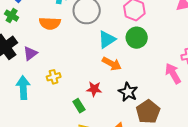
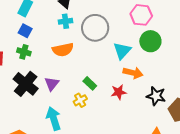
red star: (94, 89) -> (119, 92), moved
green rectangle: (79, 106) -> (90, 83), moved

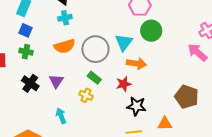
gray circle: (95, 28) -> (95, 49), moved
black cross: (26, 84) -> (30, 83), size x0.7
black star: (156, 96) -> (136, 106), moved
yellow cross: (80, 100) -> (86, 95), turned -32
cyan arrow: (54, 119) -> (61, 116), size x0.7

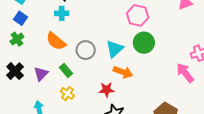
orange semicircle: (65, 46) -> (56, 41), turned 45
gray circle: (95, 49) -> (86, 50), size x0.7
green cross: (26, 52) -> (17, 39), turned 32
green rectangle: (94, 78) -> (66, 70), moved

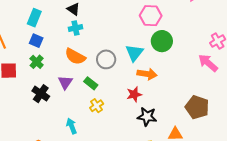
purple triangle: (41, 74) -> (65, 82), moved
yellow cross: (67, 94) -> (97, 106), turned 32

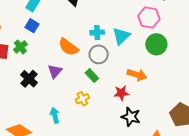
cyan cross: (76, 28) -> (97, 32), moved
cyan triangle: (134, 53) -> (121, 36), moved
green cross: (37, 62) -> (20, 47), moved
green rectangle: (91, 83) -> (92, 76), moved

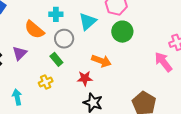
cyan cross: (97, 32) -> (56, 14), moved

